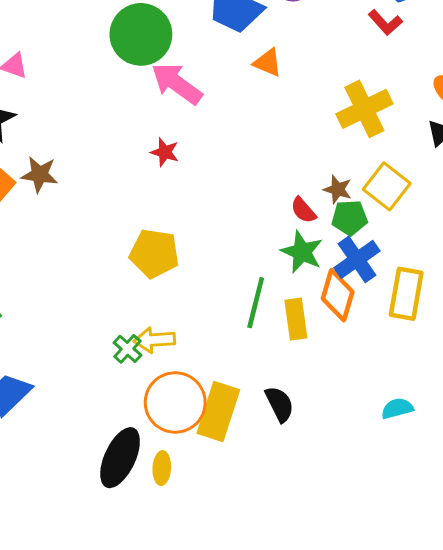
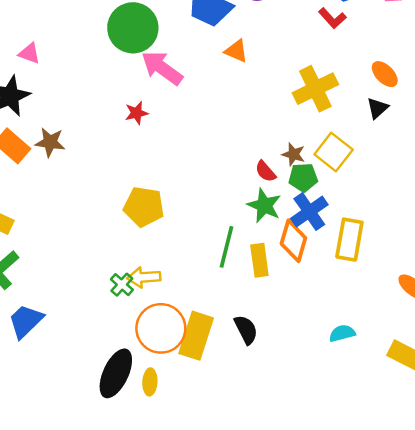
red star: (165, 152) -> (136, 113), moved, turned -30

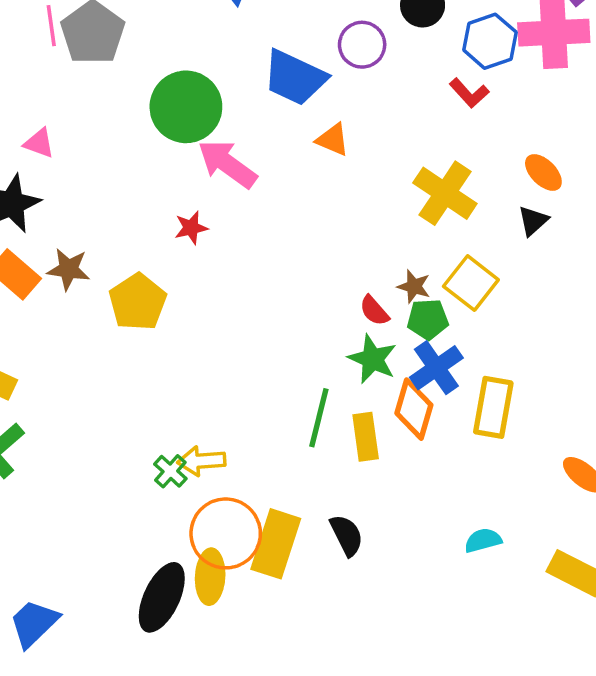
yellow cross: (315, 89) -> (445, 193), turned -30
yellow pentagon: (144, 207) -> (138, 302), moved, turned 30
blue trapezoid: (26, 321) -> (34, 623), moved
yellow ellipse: (150, 382) -> (210, 577), moved, size x1.4

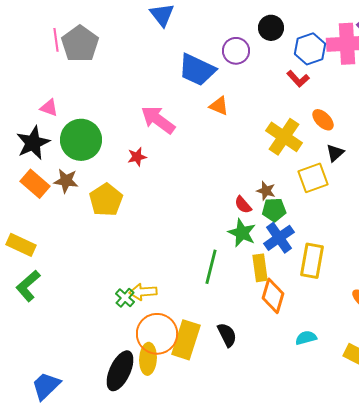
green circle: (186, 107) -> (81, 140), moved
orange ellipse: (543, 172) -> (323, 120), moved
yellow square: (471, 283) -> (313, 178), moved, turned 32
orange diamond: (414, 409) -> (273, 296), moved
yellow rectangle: (366, 437) -> (260, 268), moved

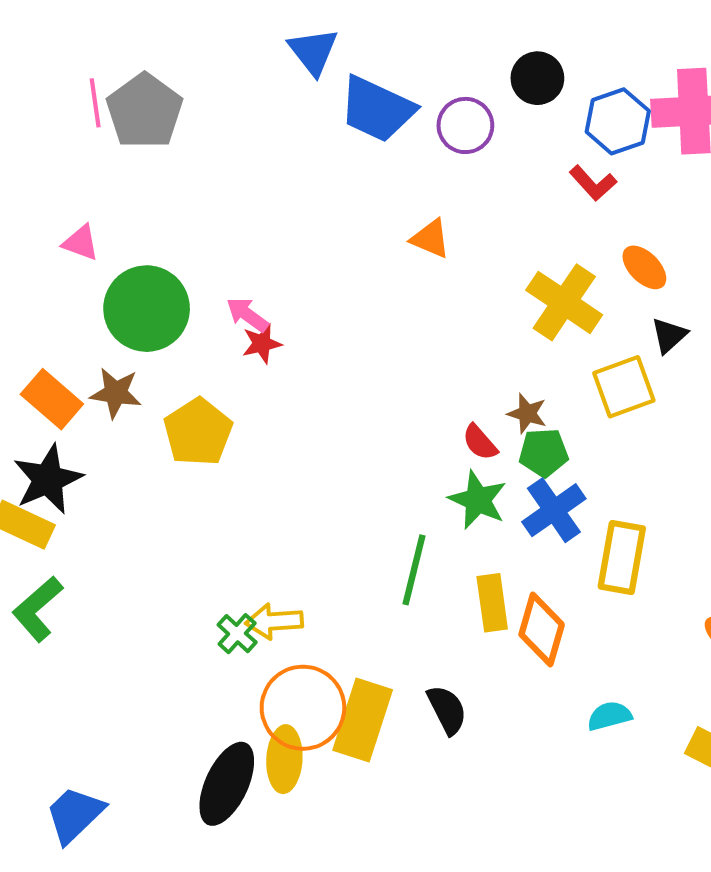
blue trapezoid: (197, 70) -> (377, 109), moved
pink arrow: (158, 120) -> (247, 315), moved, size x0.6
black star: (33, 143) -> (48, 479), moved
yellow rectangle: (260, 268) -> (492, 603), moved

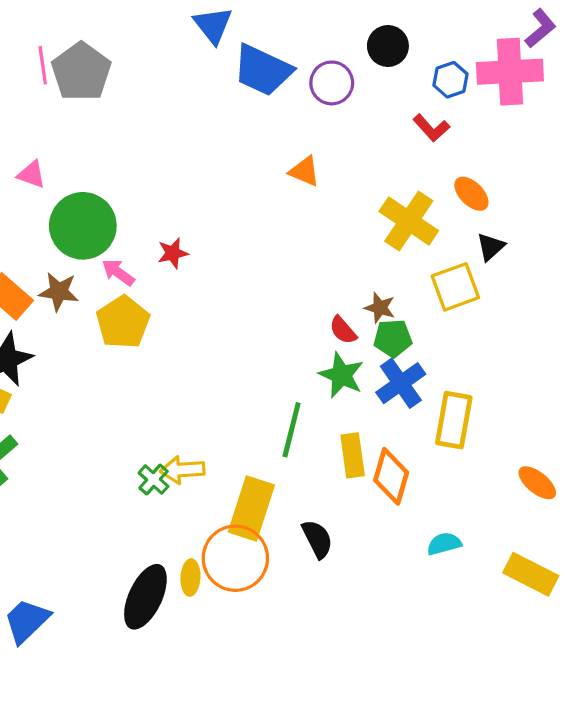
blue hexagon: (618, 121) -> (451, 80), size x0.7
pink arrow: (247, 315) -> (118, 272), moved
orange circle: (303, 708) -> (235, 558), moved
yellow rectangle: (363, 720) -> (251, 508), moved
yellow ellipse: (284, 759) -> (190, 577), size x0.7

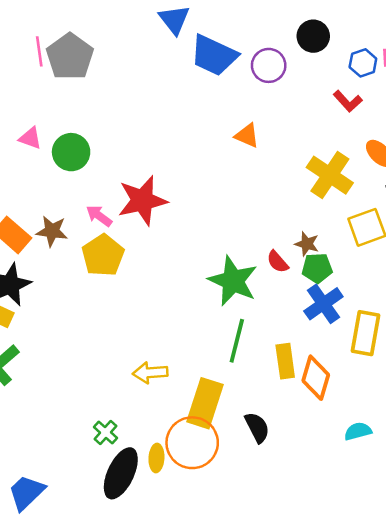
green circle: (83, 226) -> (71, 152), moved, size x0.7
red star: (173, 253) -> (142, 201), size x2.0
green star: (341, 375) -> (233, 281), moved, size x1.4
green cross: (153, 480) -> (105, 433), moved

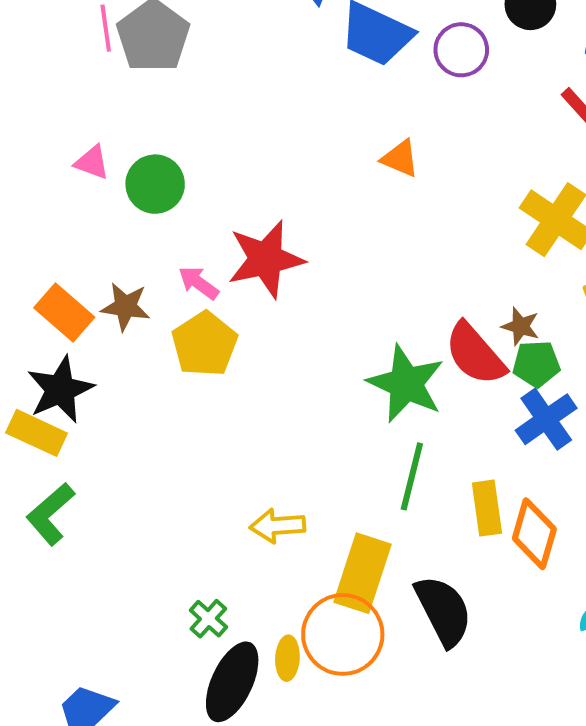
orange triangle: (247, 136) -> (400, 158), moved
red semicircle: (278, 262) -> (475, 354), size x1.8
black semicircle: (257, 427) -> (443, 611), size x1.5

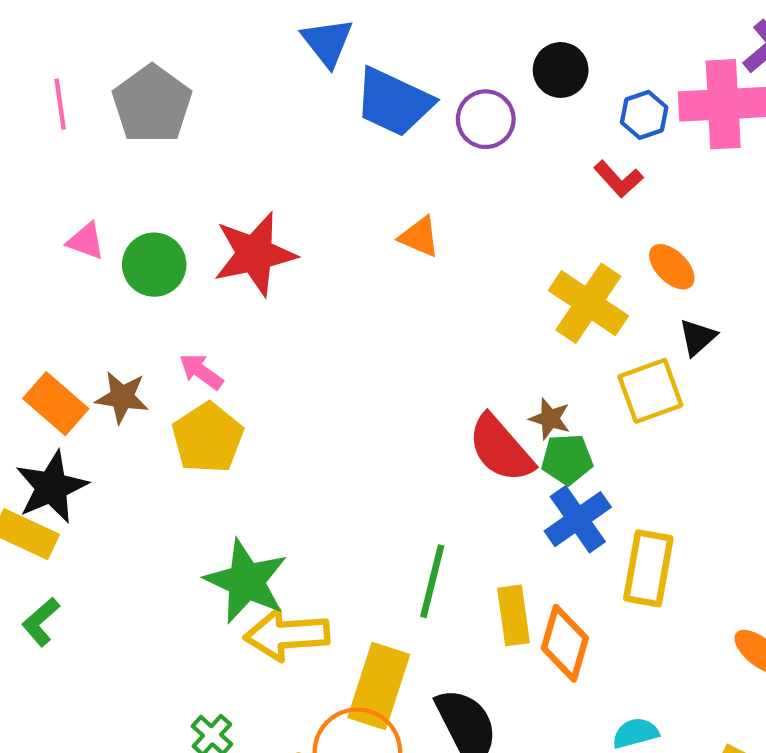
pink line: (106, 28) -> (60, 104), moved
red star: (266, 259) -> (255, 254), moved
green star: (406, 384) -> (246, 581), moved
green L-shape: (50, 514) -> (41, 622), size x0.7
yellow arrow: (278, 526) -> (287, 635), size x1.4

